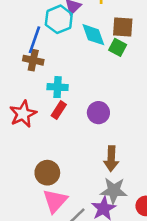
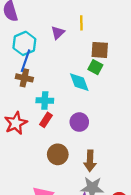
cyan hexagon: (59, 19) -> (24, 43), moved
cyan diamond: (93, 35) -> (79, 82), moved
brown circle: (47, 173) -> (58, 154), moved

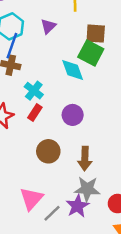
purple triangle: (58, 33) -> (48, 26), moved
green square: (95, 67) -> (91, 53), size x1.5
cyan cross: (45, 101) -> (34, 91), turned 35

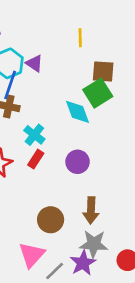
purple triangle: (48, 26) -> (34, 63), moved, turned -42
green square: (91, 53) -> (98, 93), turned 30
brown circle: (48, 151) -> (51, 220), moved

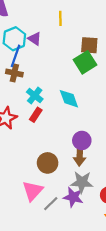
yellow line: (80, 38) -> (60, 18), moved
cyan diamond: (78, 112) -> (69, 99), moved
purple circle: (78, 162) -> (82, 140), moved
purple star: (83, 263) -> (73, 197), turned -30

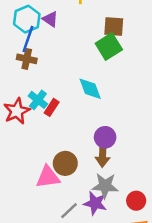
cyan cross: (35, 96) -> (38, 100), moved
pink triangle: (33, 191) -> (48, 177), moved, turned 40

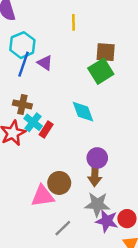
purple triangle: (50, 19) -> (45, 63), moved
brown cross: (27, 59) -> (22, 104), moved
purple star: (95, 203) -> (107, 221), moved

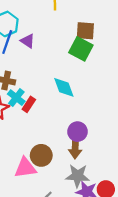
green square: (101, 71) -> (81, 49), turned -30

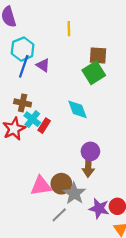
green square: (81, 49) -> (94, 73), turned 30
brown circle: (41, 155) -> (61, 184), moved
gray star: (77, 176) -> (74, 193), moved, turned 30

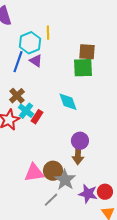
yellow line: (69, 29) -> (48, 33), moved
cyan hexagon: (23, 49) -> (30, 43), moved
green square: (94, 73) -> (83, 68), turned 30
brown cross: (23, 103) -> (17, 96), turned 35

